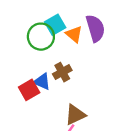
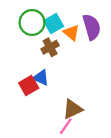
green circle: (41, 37) -> (32, 22), moved
brown cross: (62, 72) -> (50, 47), moved

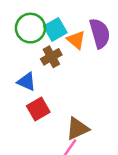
blue triangle: (41, 78) -> (27, 82), moved
red square: (29, 86) -> (38, 109), moved

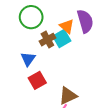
cyan square: (55, 29) -> (62, 39), moved
blue triangle: (27, 82) -> (28, 59), turned 42

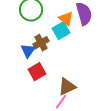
brown cross: (47, 40) -> (41, 43), moved

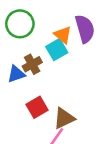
blue triangle: (28, 51) -> (16, 74), turned 35
red square: (37, 72) -> (37, 107), moved

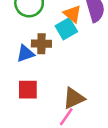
brown cross: (32, 64) -> (41, 44), turned 30
red square: (37, 107) -> (28, 90), moved, turned 30

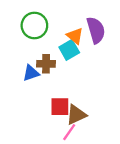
red square: (28, 90) -> (60, 107), moved

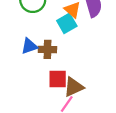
brown cross: (46, 64) -> (47, 49), moved

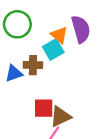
brown cross: (47, 49) -> (33, 65), moved

